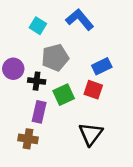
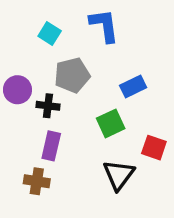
blue L-shape: (80, 20) -> (104, 25), turned 32
red square: (93, 90) -> (154, 148), moved
green square: (64, 95) -> (111, 123), moved

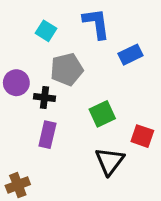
blue rectangle: (133, 87) -> (130, 55), moved
brown cross: (37, 181) -> (18, 185), moved, turned -30

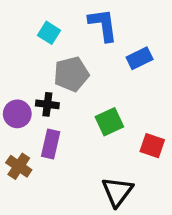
purple circle: (16, 83) -> (17, 114), moved
black triangle: (110, 161) -> (117, 192), moved
brown cross: (18, 185) -> (19, 166), moved, turned -35

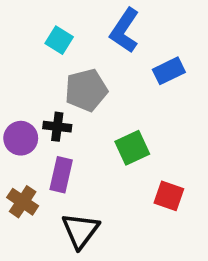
blue L-shape: (103, 25) -> (125, 30), turned -138
red square: (152, 146) -> (169, 196), moved
black triangle: (117, 192) -> (80, 231), moved

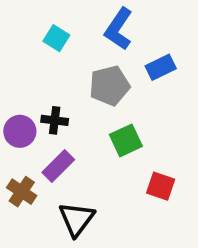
gray pentagon: (86, 90) -> (109, 86), moved
purple rectangle: (61, 175) -> (58, 166), turned 32

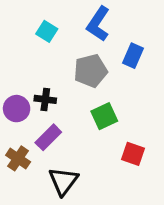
blue rectangle: (161, 67) -> (133, 56), turned -40

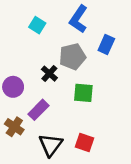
black cross: (45, 99) -> (49, 74), moved, turned 35
green square: (104, 116) -> (83, 93), turned 30
red square: (133, 154) -> (85, 143), moved

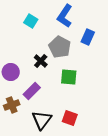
gray pentagon: (72, 57) -> (60, 47), turned -30
brown cross: (14, 127) -> (12, 105), turned 35

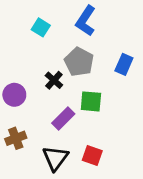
blue rectangle: (88, 37) -> (124, 64), moved
purple rectangle: (32, 91) -> (63, 119), moved

